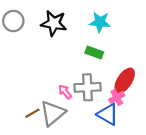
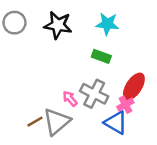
gray cross: (88, 87) -> (94, 94), turned 30

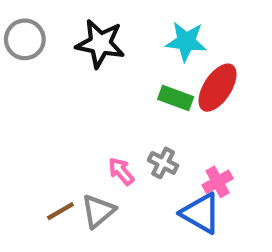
red ellipse: (134, 87) -> (218, 88), moved
gray cross: (94, 94) -> (163, 163), size x0.6
gray triangle: (57, 122) -> (98, 211), size x0.7

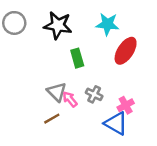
green rectangle: (176, 98) -> (77, 58), moved, turned 54
brown line: (60, 211) -> (52, 119), moved
gray triangle: (98, 211) -> (57, 92), moved, turned -35

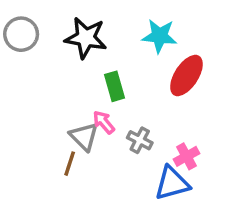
pink arrow: (70, 99) -> (104, 122), moved
brown line: (52, 119) -> (70, 164), moved, turned -42
blue triangle: (116, 123) -> (172, 183), turned -45

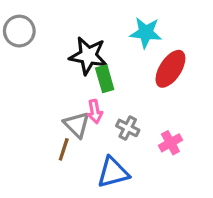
black star: (86, 38) -> (88, 56), moved
pink arrow: (104, 122) -> (95, 112), turned -150
blue triangle: (172, 183) -> (113, 172), moved

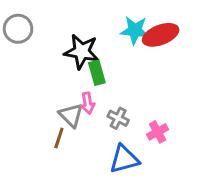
red ellipse: (170, 69) -> (161, 35), moved, turned 36
blue triangle: (113, 172) -> (124, 159), moved

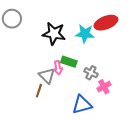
cyan star: (135, 30) -> (85, 34), moved
green rectangle: (97, 73) -> (69, 62), moved, turned -56
gray cross: (118, 118) -> (91, 73), moved

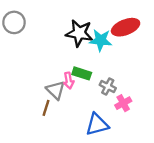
black star: (54, 34) -> (79, 33), moved

